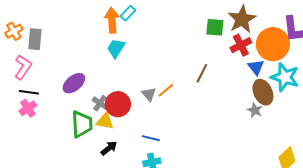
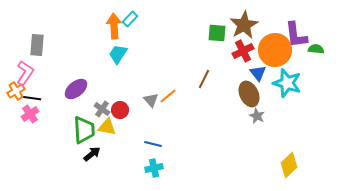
orange cross: (14, 31) -> (16, 91), moved
brown ellipse: (263, 92) -> (249, 94), moved
red circle: (118, 104) -> (120, 110), size x0.7
black arrow: (109, 148) -> (92, 154), moved

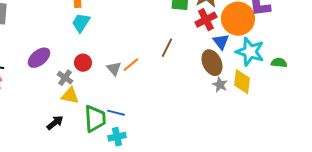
green semicircle: (316, 49) -> (279, 63), moved
red circle: (120, 110) -> (83, 63), moved
green trapezoid: (84, 130) -> (95, 119), moved
yellow diamond: (289, 165) -> (242, 82), moved, turned -40

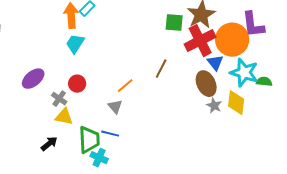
red cross: (206, 20) -> (200, 41), size x1.4
green semicircle: (279, 63) -> (264, 82), moved
gray triangle: (114, 69) -> (115, 107), moved
cyan cross: (117, 137) -> (99, 158), moved, turned 36

